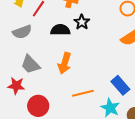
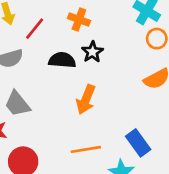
orange arrow: (65, 63) -> (86, 100), moved

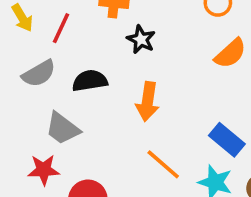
black semicircle: (62, 60) -> (90, 81), moved
orange line: (86, 149) -> (163, 164), turned 64

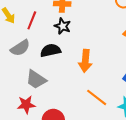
black star: (141, 39) -> (63, 26), moved

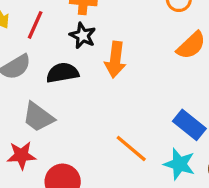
orange arrow: (85, 61) -> (115, 60), moved

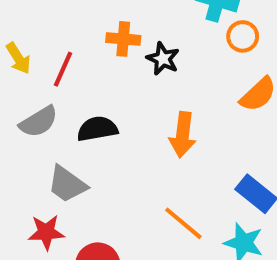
black star: (83, 36) -> (163, 59), moved
orange arrow: (115, 60) -> (183, 135), moved

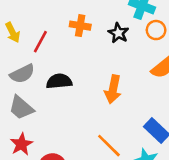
black star: (163, 59) -> (118, 33), moved
gray trapezoid: (67, 184) -> (21, 108), moved
red star: (46, 232) -> (21, 144), turned -30

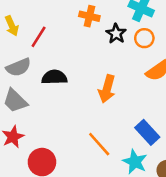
orange cross: (80, 26) -> (89, 16), moved
orange circle: (156, 30) -> (144, 38), moved

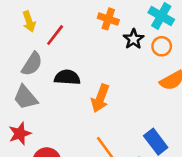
gray semicircle: (18, 67) -> (32, 64), turned -40
orange arrow: (107, 89) -> (100, 98), moved

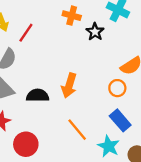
orange circle: (162, 46) -> (117, 88), moved
black semicircle: (67, 77) -> (38, 95), moved

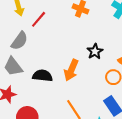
black star: (95, 32) -> (95, 51), moved

